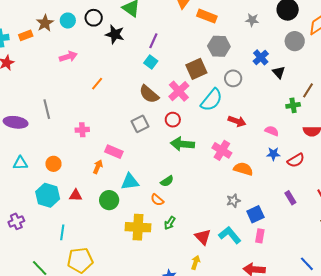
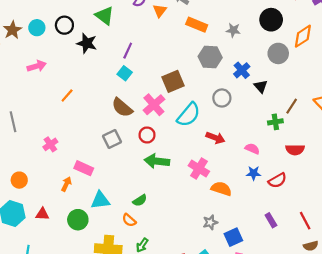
orange rectangle: (207, 16) -> (197, 25), moved
gray hexagon: (219, 46) -> (210, 57), moved
gray circle: (233, 78) -> (222, 98), moved
pink cross: (82, 130) -> (50, 144), turned -32

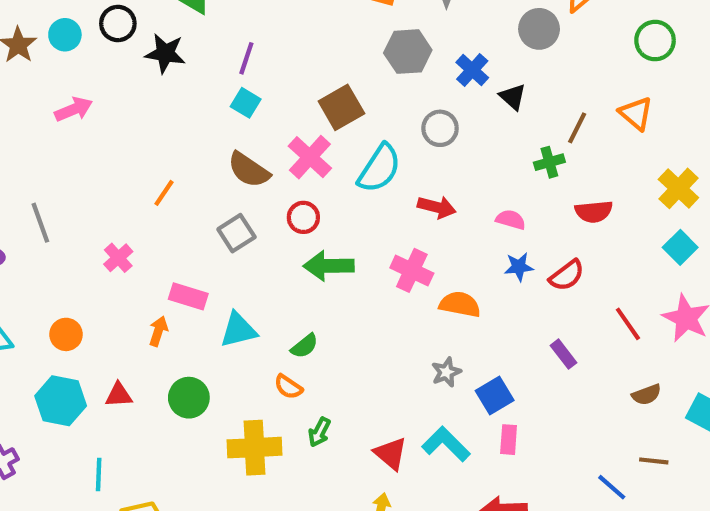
orange line: (67, 95) -> (164, 193), moved
cyan triangle: (100, 200) -> (238, 330), moved
red line: (305, 221) -> (628, 324), moved

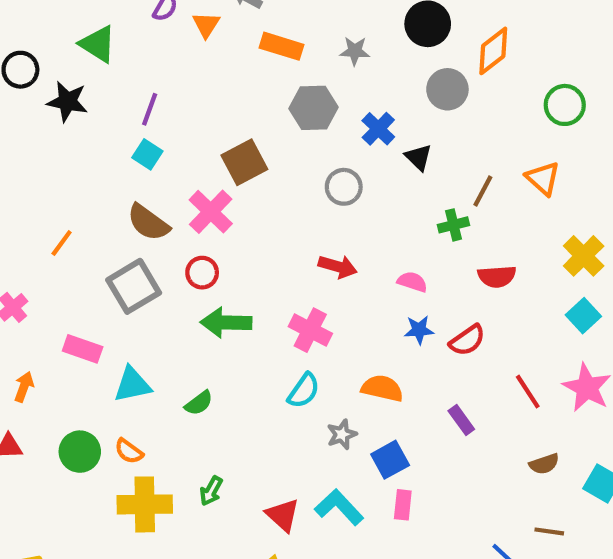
cyan semicircle: (379, 168) -> (304, 391), moved, size x0.7
gray square: (236, 233) -> (134, 286), size x1.4
orange semicircle: (460, 304) -> (382, 388), moved
orange arrow: (158, 331) -> (24, 387), moved
orange semicircle: (288, 387) -> (129, 451), moved

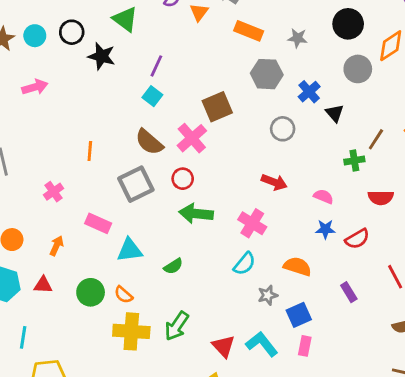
orange line: (62, 243) -> (90, 151), turned -36
green arrow: (211, 491) -> (177, 326), size x1.5

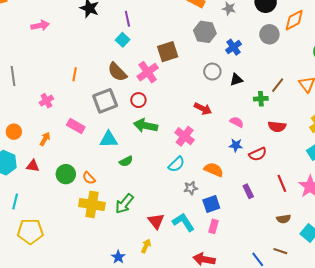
purple line: (156, 66) -> (127, 19), turned -42
black triangle: (335, 113) -> (236, 80), moved, turned 48
cyan triangle: (130, 250) -> (109, 139), moved

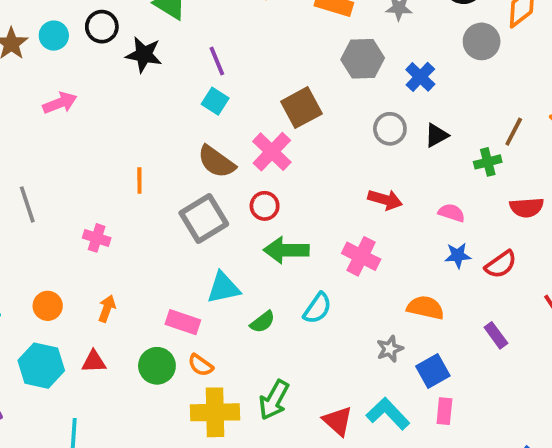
pink cross: (46, 101) -> (97, 238), turned -32
pink rectangle: (76, 126) -> (183, 322), moved
cyan semicircle: (176, 164) -> (317, 308), moved

